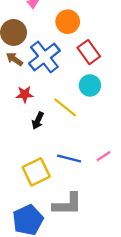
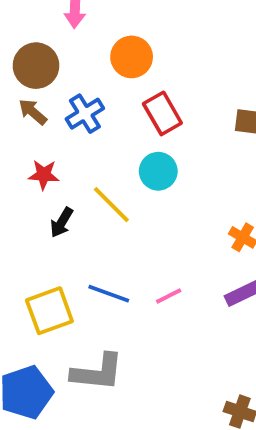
blue cross: (44, 57) -> (85, 114), size x0.7

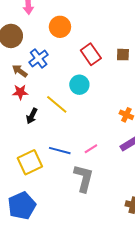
brown arrow: (33, 112) -> (20, 71), moved
red rectangle: (162, 113) -> (91, 54), moved
gray L-shape: (97, 372) -> (84, 178), moved, turned -76

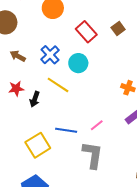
brown square: (123, 55) -> (118, 29), turned -32
blue cross: (39, 58) -> (50, 55), moved
red star: (20, 92) -> (16, 89), moved

